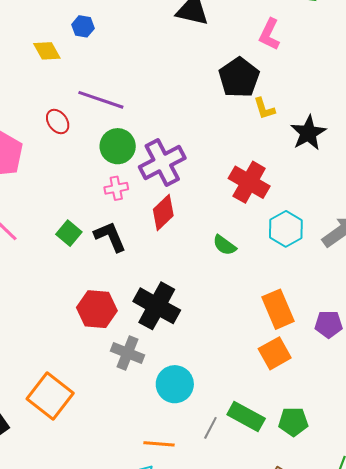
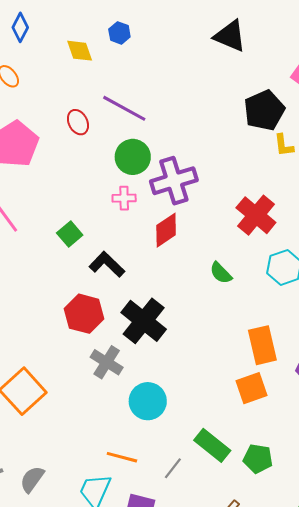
black L-shape: (110, 237) -> (107, 264), moved, turned -33
gray line: (210, 428) -> (173, 468), moved

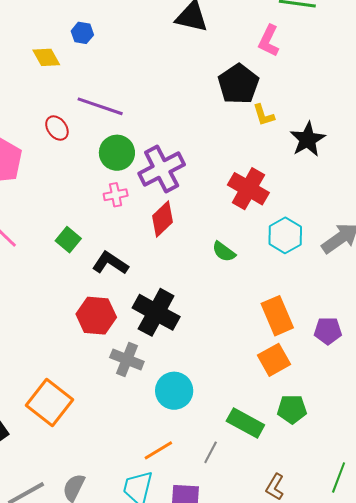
orange line: (122, 457) -> (158, 450), turned -36
green pentagon: (258, 459) -> (292, 409), moved

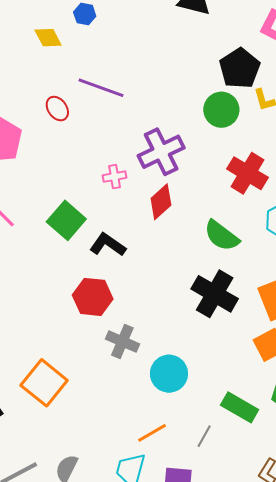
green circle: (117, 153) -> (221, 110), moved
green square: (68, 240) -> (66, 220), size x1.5
green semicircle: (224, 252) -> (222, 236), size x1.5
black cross: (156, 312) -> (215, 294), moved

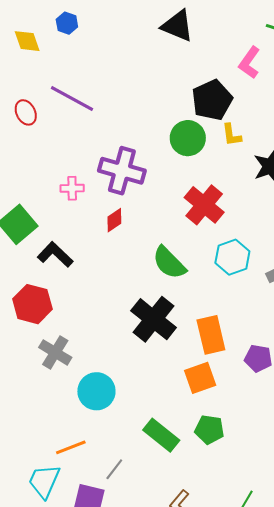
purple cross: (161, 152) -> (122, 171), turned 33
red diamond: (161, 202) -> (114, 220), size x0.7
gray line: (204, 436) -> (114, 469), moved

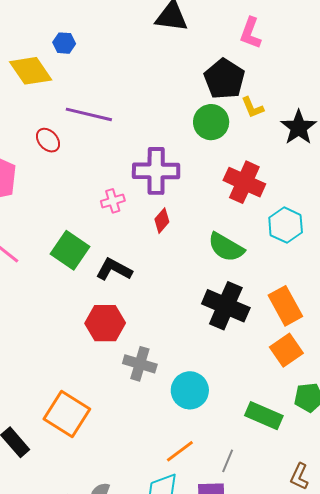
yellow diamond: (27, 41) -> (31, 71), size x1.5

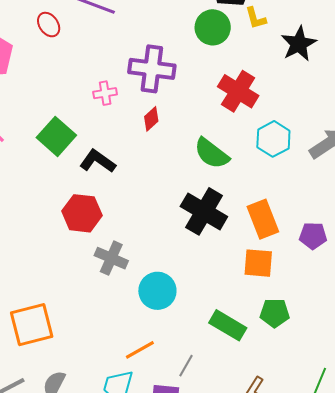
orange square: (286, 350) -> (258, 263), turned 32
orange square: (67, 414) -> (32, 325), moved, turned 36

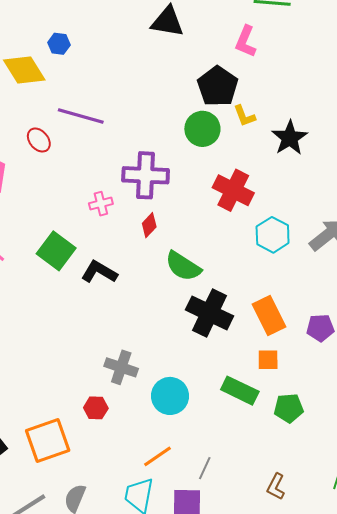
green semicircle: (212, 153) -> (183, 266), moved
red hexagon: (82, 213) -> (96, 408), moved, size x0.6
orange square: (258, 263) -> (268, 360), size x0.7
green rectangle: (228, 325) -> (240, 391), moved

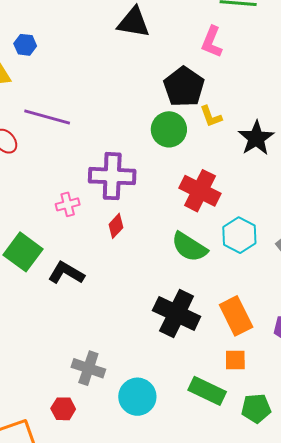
green semicircle: (183, 266) -> (189, 247), moved

